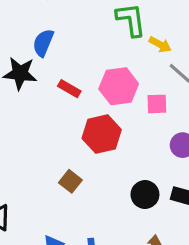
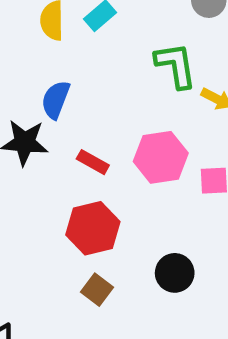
red hexagon: (102, 134) -> (93, 228), moved
black circle: (145, 194) -> (175, 273), moved

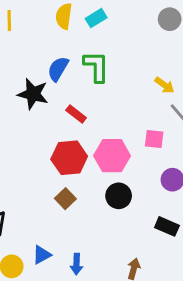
green L-shape: (176, 65) -> (96, 67), moved
pink hexagon: (161, 157) -> (112, 156), moved

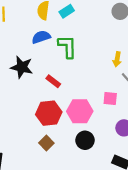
blue semicircle: (58, 69) -> (41, 37), moved, turned 42
yellow arrow: (164, 85) -> (117, 59), turned 64

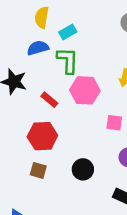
cyan rectangle: (67, 11) -> (68, 32), moved
pink hexagon: (80, 111) -> (85, 90), moved
brown square: (46, 143) -> (38, 170), turned -32

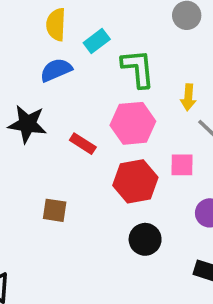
green L-shape: (68, 60) -> (138, 68), moved
red hexagon: (42, 136) -> (135, 181), moved
brown square: (38, 170) -> (55, 210), moved

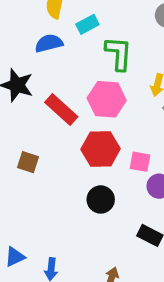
red rectangle: (83, 144) -> (61, 109), size x1.5
pink square: (182, 165) -> (140, 162), moved

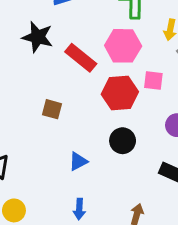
pink square: (140, 162) -> (153, 80), moved
blue triangle: (15, 257) -> (78, 161), moved

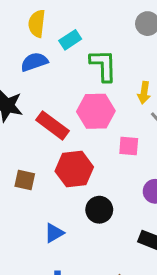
red hexagon: (120, 93) -> (74, 169), moved

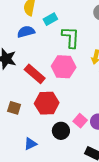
pink square: (129, 146) -> (80, 121), moved, turned 32

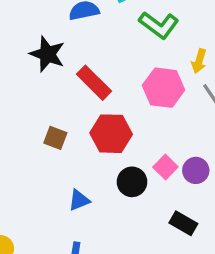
green L-shape: (71, 37) -> (159, 25), turned 120
pink hexagon: (64, 67) -> (164, 88), moved

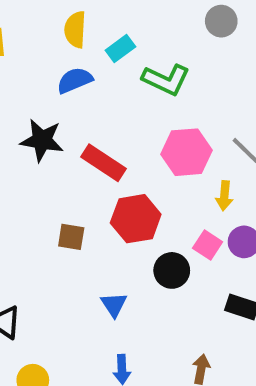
yellow arrow: (199, 61) -> (224, 196), moved
blue triangle: (79, 200) -> (114, 305), turned -30

